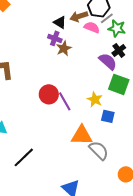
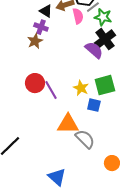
pink semicircle: (92, 27) -> (78, 16), turned 56
brown star: (64, 48) -> (35, 41), moved
black cross: (119, 50) -> (105, 39), size x1.5
green square: (119, 84) -> (105, 85), moved, turned -35

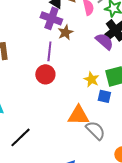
purple cross: (41, 27) -> (51, 18), size x1.5
brown star: (35, 41) -> (65, 32), moved
purple line: (51, 90) -> (49, 51), moved, turned 36

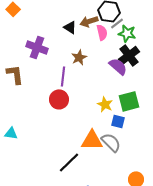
purple cross: (51, 18) -> (37, 47), moved
gray semicircle: (95, 130) -> (111, 142), moved
black line: (20, 137) -> (69, 162), moved

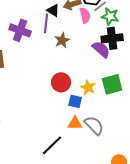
black cross: (129, 55) -> (112, 38), turned 30
purple line: (63, 76) -> (46, 23), moved
red circle: (59, 99) -> (61, 82), moved
blue square: (118, 121) -> (75, 101), moved
orange triangle: (92, 140) -> (75, 123), size x0.7

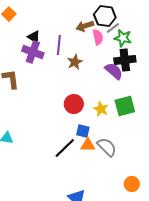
black triangle: (53, 10) -> (34, 37), moved
blue square: (75, 101) -> (83, 131), moved
black line: (52, 145) -> (65, 148), moved

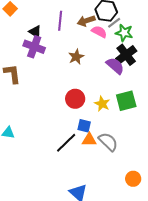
pink semicircle: (98, 37) -> (99, 32), turned -49
purple line: (59, 45) -> (60, 21), moved
black cross: (125, 60) -> (126, 55), turned -30

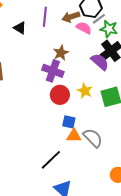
purple cross: (34, 47) -> (53, 71), moved
yellow star: (102, 104) -> (85, 91), moved
black line: (66, 143) -> (51, 160), moved

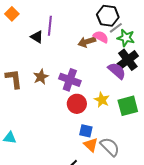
purple line: (45, 17) -> (50, 26), moved
brown arrow: (71, 17) -> (87, 42), moved
brown star: (61, 53) -> (41, 77), moved
orange triangle: (74, 136) -> (91, 145), turned 42

